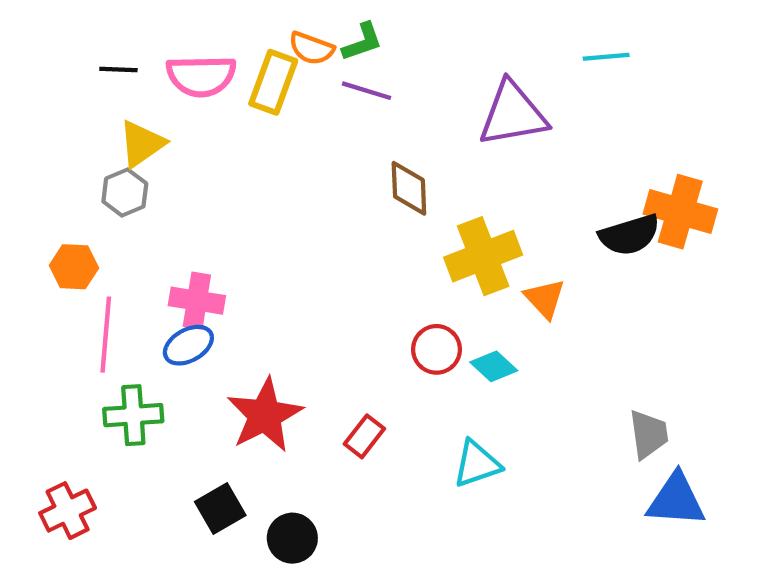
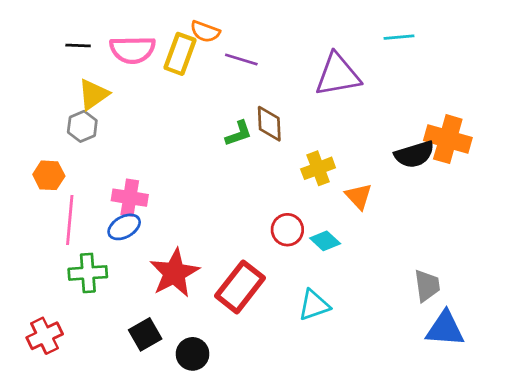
green L-shape: (362, 42) -> (239, 133), moved
yellow cross: (483, 256) -> (318, 168), size x0.7
red rectangle: (364, 436) -> (240, 287), size x1.8

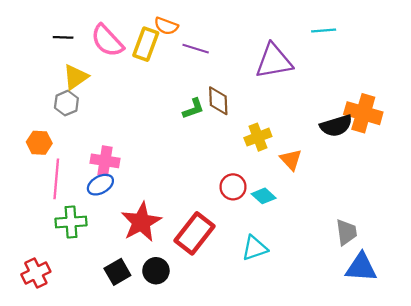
pink semicircle: (133, 50) -> (107, 41), turned 48
black circle: (193, 354) -> (156, 271), moved

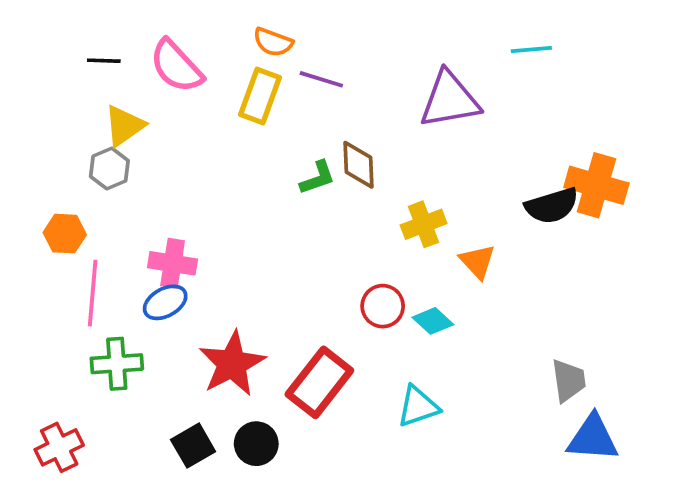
yellow rectangle: (146, 44) -> (260, 96), moved

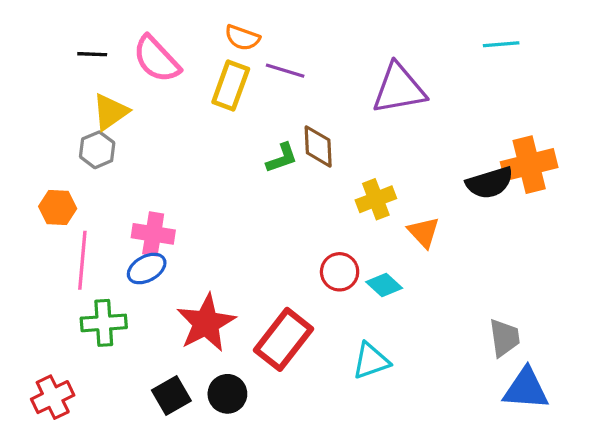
cyan line: (531, 50) -> (501, 44), moved
orange cross: (596, 185) -> (529, 165), turned -30

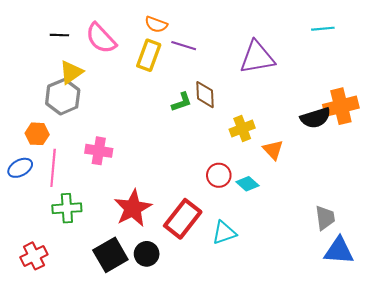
gray hexagon: (97, 150) -> (63, 97), size x1.5
blue ellipse: (147, 269) -> (20, 168), moved
cyan triangle: (371, 361) -> (224, 233), moved
black square: (171, 395) -> (110, 255), size x1.4

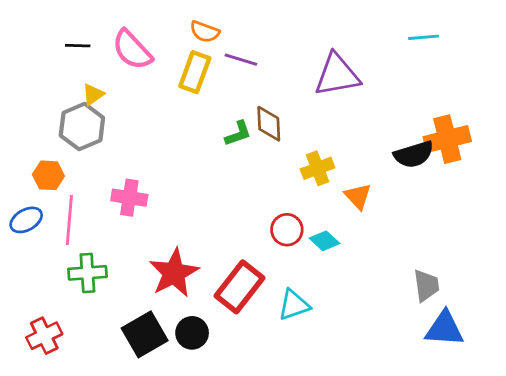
yellow triangle: (71, 72) -> (93, 94), size x0.7

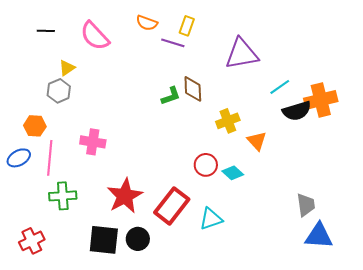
cyan line: (424, 37) -> (280, 87), moved, turned -30
black line: (78, 46) -> (46, 31), moved
yellow rectangle: (195, 72) -> (187, 26), moved, size x0.7
gray hexagon: (82, 127) -> (59, 91), size x0.7
black square: (145, 334) -> (104, 240), turned 36

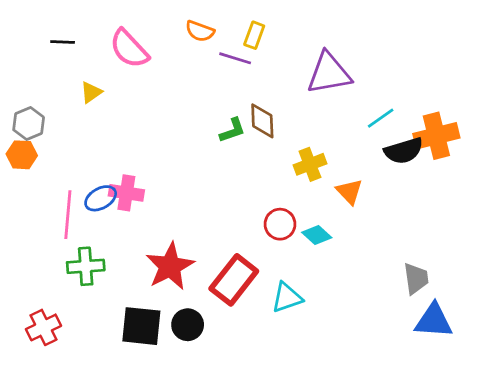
gray hexagon: (59, 91) -> (29, 124), moved
orange hexagon: (35, 126) -> (22, 155), moved
blue ellipse: (19, 158) -> (101, 198), moved

